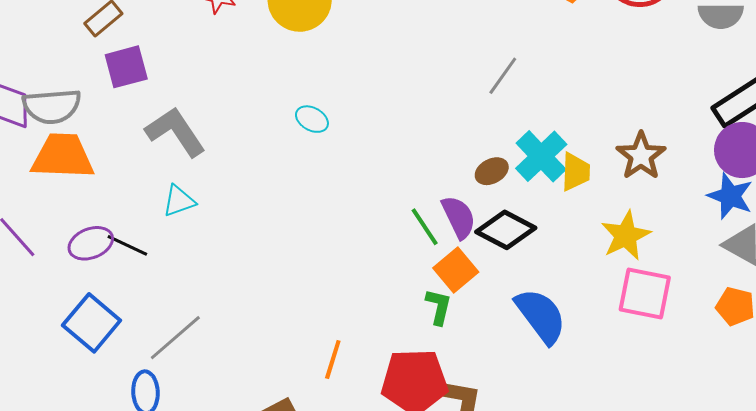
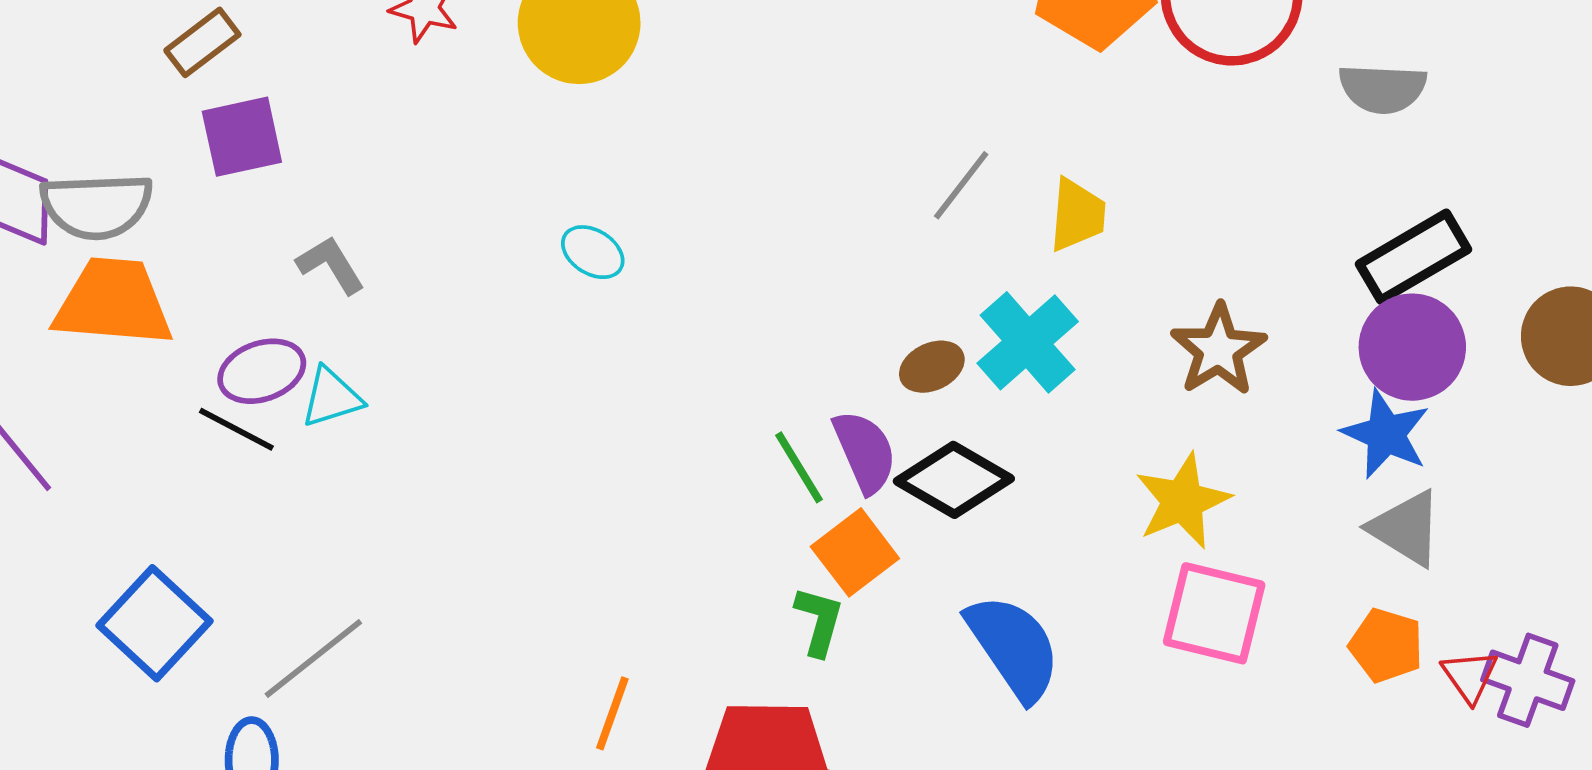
gray L-shape: (175, 132) -> (331, 265), size x0.6
yellow trapezoid: (576, 172) -> (1077, 215), moved
purple ellipse: (91, 243) -> (262, 371), moved
black line: (127, 245) -> (236, 429), moved

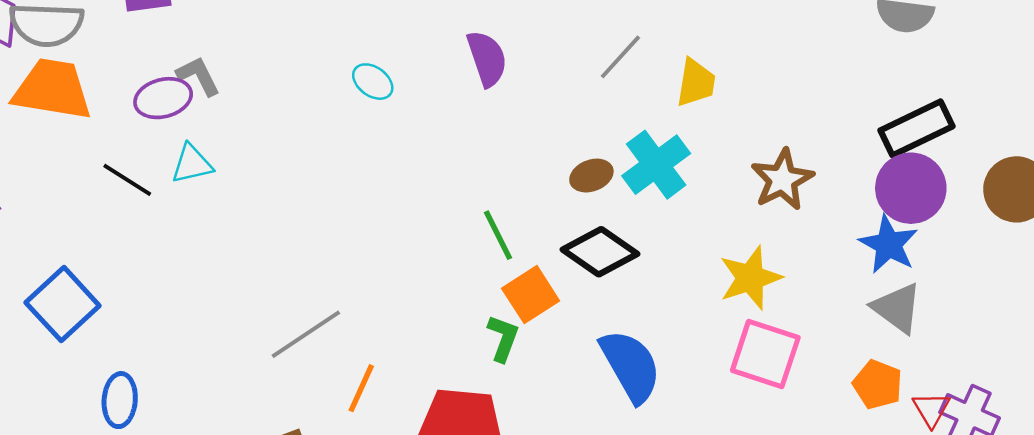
purple ellipse: (262, 371) -> (163, 98), moved
purple semicircle: (865, 452) -> (487, 59), moved
gray line: (313, 658) -> (306, 334), moved

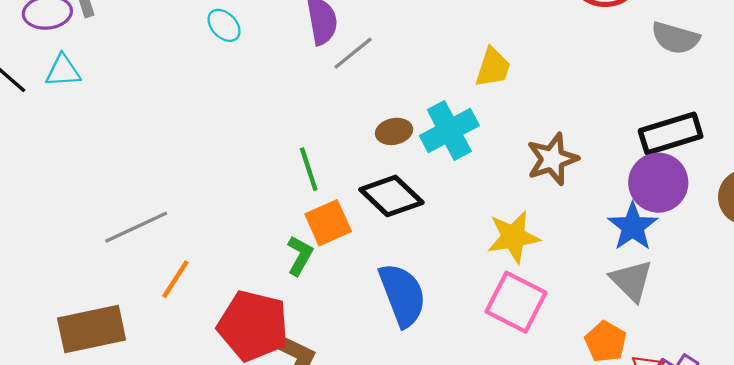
gray line: (620, 57) -> (353, 53), moved

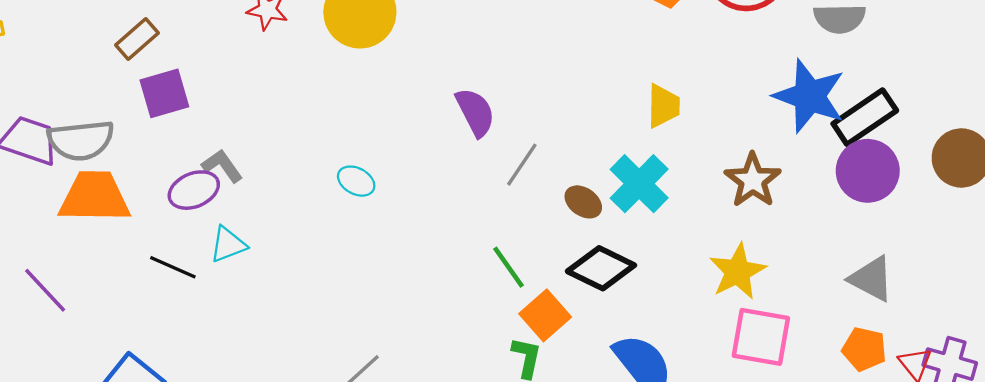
cyan ellipse: (224, 25) -> (356, 181), moved
gray line: (353, 53) -> (522, 165), moved
brown ellipse: (394, 131) -> (583, 202), turned 64
blue star: (633, 227) -> (809, 96), moved, size x1.4

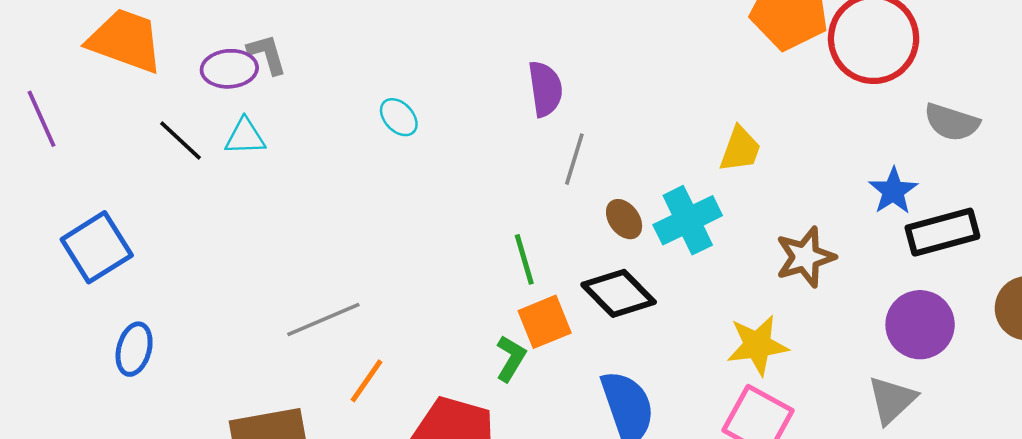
blue star: (809, 96) -> (893, 191), size x0.6
gray line: (522, 165) -> (574, 159), turned -36
purple circle: (868, 171) -> (920, 325), moved
gray triangle: (871, 279) -> (892, 400), turned 30

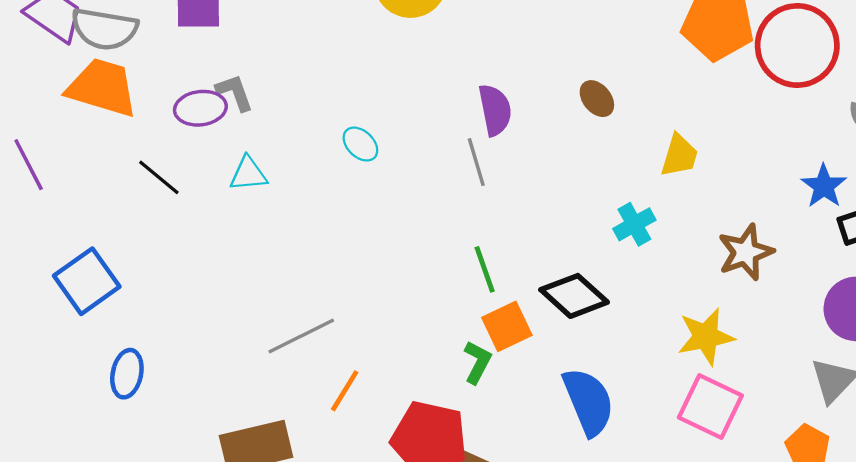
cyan triangle: (245, 137) -> (248, 174), moved
gray line: (574, 159) -> (476, 162), moved, turned -30
brown ellipse: (624, 219) -> (597, 99), moved
cyan cross: (688, 220) -> (634, 224), size x0.7

